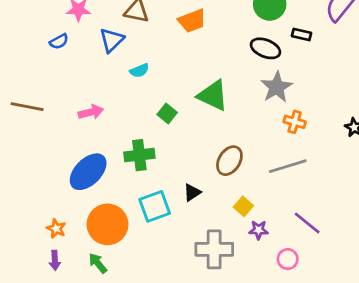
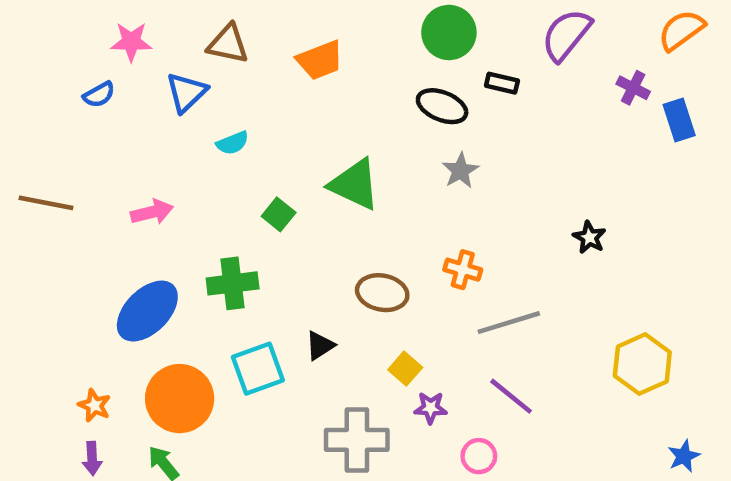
gray star: (277, 87) -> (460, 171), size x0.7
orange cross: (295, 122) -> (463, 270), moved
brown ellipse: (229, 161) -> (382, 293), turned 68
gray line: (288, 166) -> (509, 323), moved

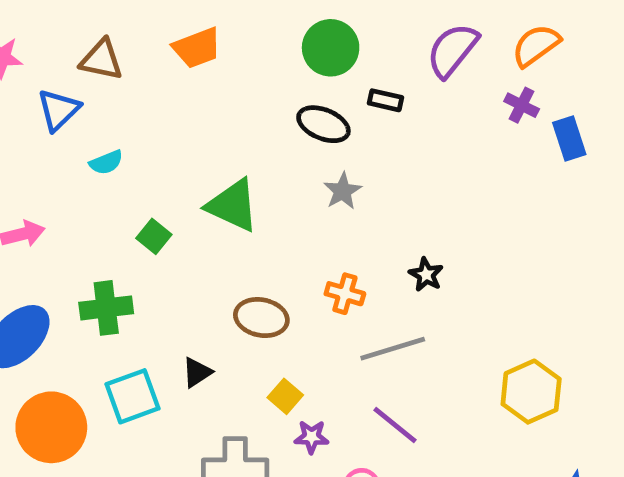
orange semicircle: (681, 30) -> (536, 45), moved
orange trapezoid: (320, 60) -> (197, 48), moved
black star: (589, 237) -> (426, 275), moved

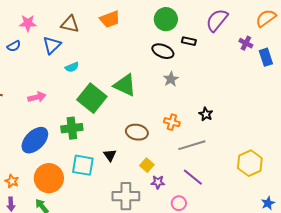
orange semicircle: (536, 45) -> (266, 18), moved
green square: (154, 236) -> (92, 98), size x2.0
black triangle: (197, 372) -> (110, 155), turned -32
cyan square: (132, 396) -> (83, 165), turned 30

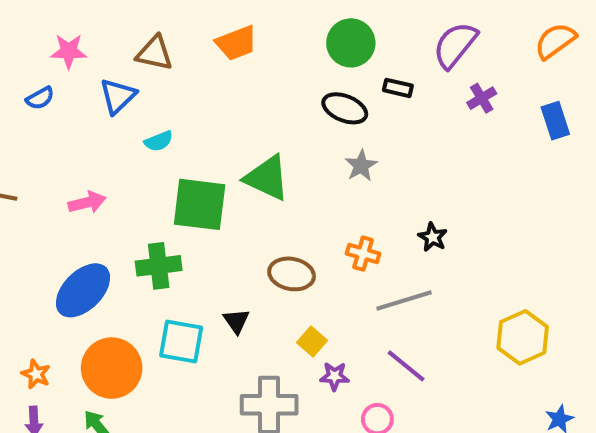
purple cross: (246, 43) -> (482, 98), moved, turned 32
green square: (92, 98) -> (200, 204), turned -32

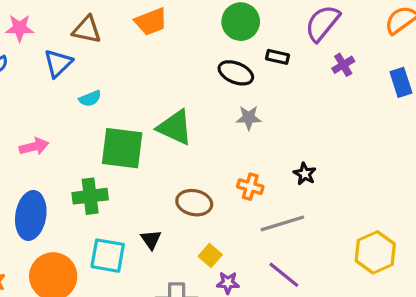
gray star: (361, 166) -> (249, 118), turned 30
blue ellipse: (83, 290) -> (31, 215), turned -36

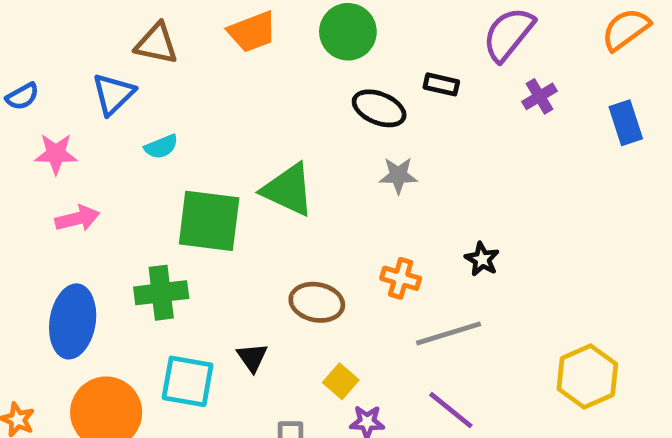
green circle: (241, 22) -> (348, 32), moved
pink star: (20, 28) -> (56, 154), moved

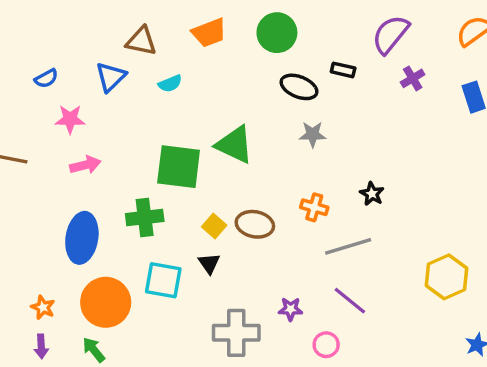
cyan semicircle: (161, 147) -> (170, 84), moved
yellow square: (341, 381) -> (214, 226), moved

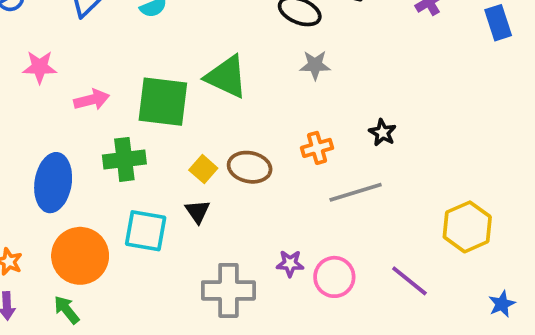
pink star: (70, 119) -> (40, 67), moved
pink arrow: (85, 165) -> (92, 100), moved
orange cross: (314, 207) -> (317, 148), turned -32
purple line: (350, 301) -> (409, 281), moved
pink circle: (326, 345) -> (334, 277), moved, size x1.4

